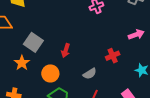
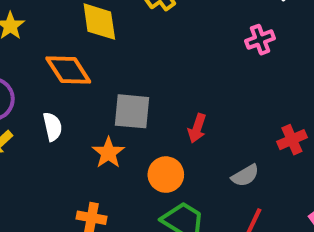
gray square: (33, 42) -> (132, 111), turned -30

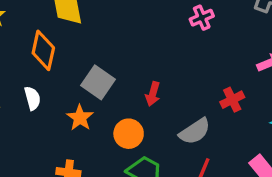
orange diamond: (68, 70) -> (43, 50), turned 48
gray square: (132, 111) -> (98, 82), turned 32
gray semicircle: (245, 176) -> (195, 131), size x1.4

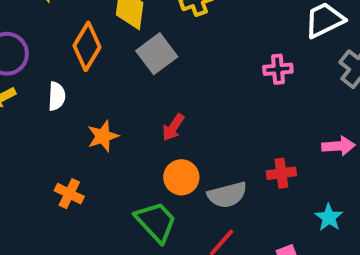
gray square: (98, 82) -> (157, 54), moved
red arrow: (153, 94) -> (173, 127), moved
orange circle: (129, 134) -> (181, 177), moved

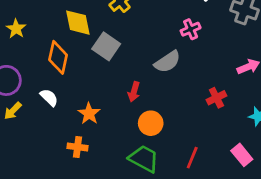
white semicircle: (57, 96) -> (49, 97), turned -30
orange cross: (69, 194) -> (77, 147), moved
gray semicircle: (227, 195) -> (167, 62), moved

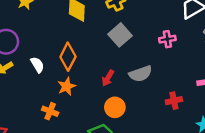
gray square: (106, 46) -> (120, 35), moved
orange diamond: (58, 57) -> (68, 57), moved
gray semicircle: (167, 62) -> (141, 74), moved

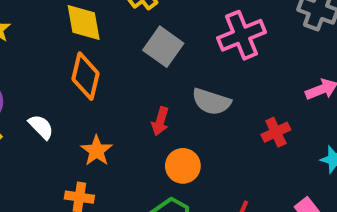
pink cross: (167, 39) -> (242, 35), size x1.6
orange diamond: (68, 57) -> (86, 76), moved
gray semicircle: (141, 74) -> (211, 102), turned 50

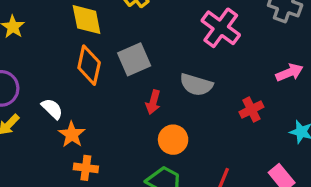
pink cross: (242, 35) -> (221, 28), turned -30
gray square: (163, 47) -> (134, 59), moved, turned 32
orange star: (97, 151) -> (72, 134), moved

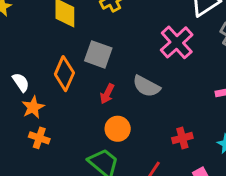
gray square: (134, 59) -> (98, 54), turned 32
orange diamond: (89, 65) -> (64, 74), moved
red cross: (251, 109) -> (182, 138), moved

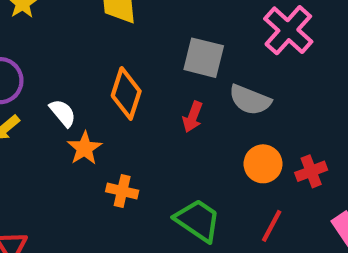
gray square: (98, 54) -> (204, 58), moved
orange circle: (118, 129) -> (263, 164), moved
orange cross: (39, 138) -> (122, 191), moved

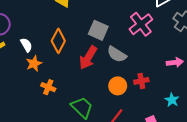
red arrow: (193, 117) -> (88, 58), size x1.6
red cross: (311, 171) -> (141, 81), moved

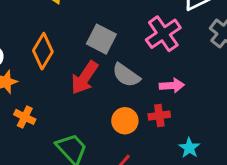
pink arrow: (175, 62) -> (172, 86), moved
cyan star: (172, 100) -> (189, 148), moved

